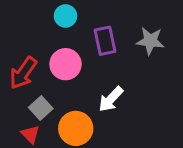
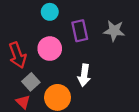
red arrow: (23, 73) -> (17, 55), turned -55
white arrow: (111, 99) -> (84, 75), turned -35

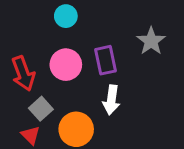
purple rectangle: (80, 31) -> (106, 60), moved
gray star: (114, 31) -> (151, 41), turned 30

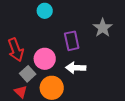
pink circle: (66, 65) -> (45, 59), moved
white arrow: (111, 100) -> (76, 68), turned 84

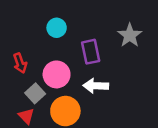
cyan circle: (45, 11) -> (57, 28), moved
red arrow: (16, 50) -> (20, 63), size x0.7

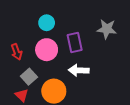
gray star: (130, 35) -> (107, 29), turned -30
pink circle: (57, 74) -> (47, 50), moved

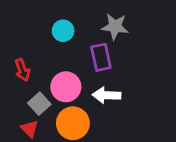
gray star: (107, 29) -> (115, 27), moved
pink circle: (47, 50) -> (66, 87), moved

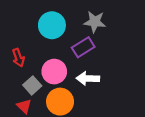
cyan circle: (63, 31) -> (52, 25), size x1.5
purple rectangle: (101, 57) -> (83, 47), turned 70

